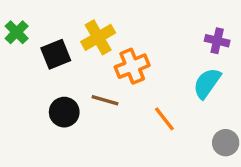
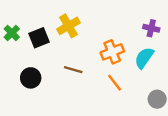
green cross: (17, 32) -> (12, 33), moved
orange cross: (132, 66) -> (112, 52), moved
black circle: (64, 112) -> (31, 78), moved

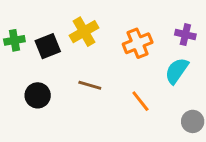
green cross: (12, 33) -> (14, 40), turned 35
orange cross: (112, 52) -> (138, 43), moved

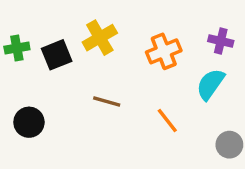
black circle: (38, 95) -> (29, 122), moved

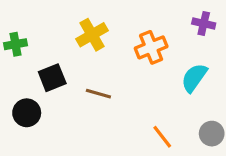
purple cross: (221, 41) -> (204, 24), moved
black square: (57, 55) -> (52, 78), moved
orange line: (167, 120) -> (162, 137), moved

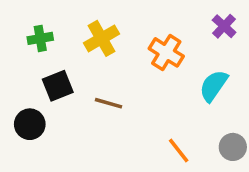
purple cross: (204, 24) -> (224, 26), turned 30
green cross: (16, 44) -> (40, 38), moved
orange cross: (151, 47) -> (166, 52), turned -36

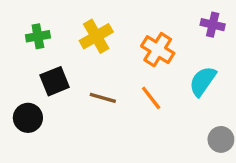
purple cross: (224, 26) -> (213, 25), turned -30
orange line: (179, 150) -> (151, 98), moved

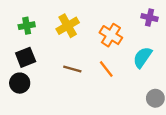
black square: (55, 81) -> (26, 57), moved

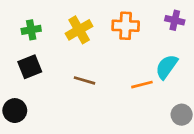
orange cross: (111, 35) -> (126, 26), moved, turned -30
orange line: (106, 69) -> (142, 85), moved, turned -66
black circle: (20, 83) -> (15, 111), moved

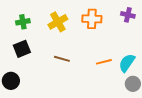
cyan semicircle: (167, 67) -> (127, 63), moved

